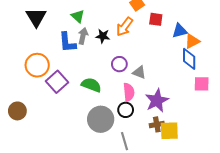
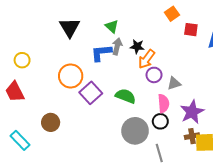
orange arrow: (125, 27) -> (147, 59), moved
blue L-shape: (67, 42) -> (101, 53), turned 90
gray triangle: (139, 72) -> (174, 83), turned -40

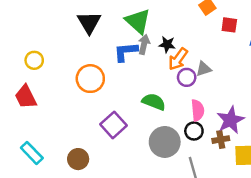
green triangle: (112, 26) -> (138, 21), size x1.6
gray triangle: (174, 83) -> (204, 69), moved
purple square: (91, 93) -> (113, 125), moved
brown circle: (51, 122) -> (78, 159), moved
brown cross: (192, 136) -> (221, 140), moved

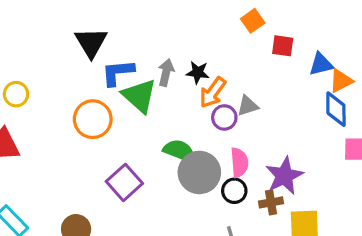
green triangle: (138, 21) -> (139, 96), moved
blue L-shape: (126, 52) -> (118, 72), moved
gray circle: (165, 142) -> (199, 172), moved

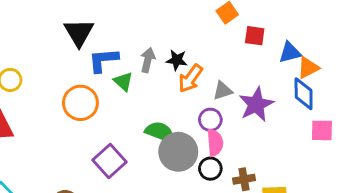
green triangle: (139, 96) -> (123, 81), size x0.6
purple circle: (224, 117) -> (210, 120), moved
purple star: (284, 176) -> (256, 104), moved

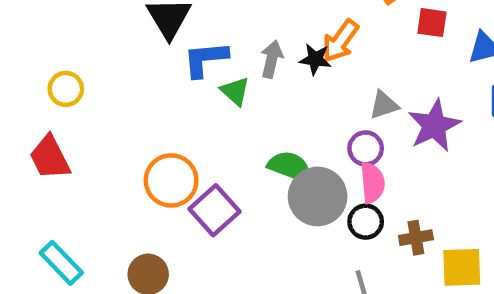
orange arrow: (190, 78) -> (340, 41), moved
orange circle: (80, 103) -> (171, 180), moved

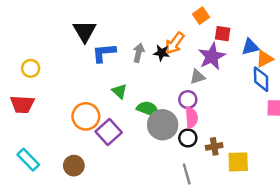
green triangle: (235, 91) -> (119, 91), moved
purple star: (434, 126) -> (212, 56), moved
red trapezoid: (50, 158) -> (22, 104), turned -60

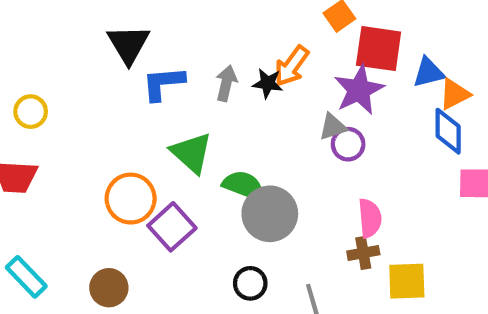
red square: (223, 34) -> (379, 49), size x1.6
green triangle: (119, 91) -> (192, 153), size x1.5
purple circle: (188, 100) -> (348, 144), moved
pink semicircle: (191, 118) -> (370, 218), moved
black circle: (188, 138) -> (250, 283), moved

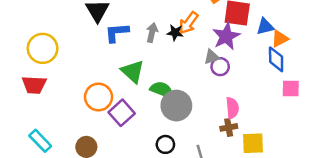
yellow circle: (31, 112) -> (43, 48), size x1.6

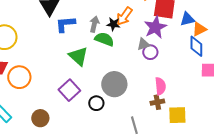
green semicircle: (162, 90) -> (104, 39), moved
orange circle: (99, 97) -> (19, 77), moved
black circle: (165, 144) -> (96, 103), moved

